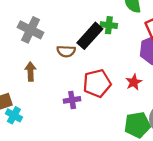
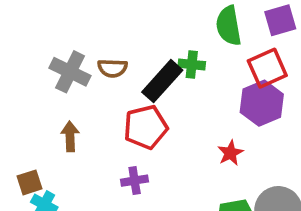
brown semicircle: (66, 51) -> (112, 68), moved
red pentagon: (97, 83) -> (146, 127), moved

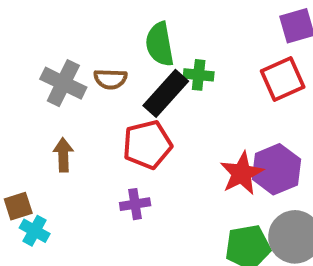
green semicircle: (229, 26) -> (160, 44), moved
purple hexagon: (262, 103) -> (276, 169), moved
red star: (230, 153) -> (242, 173), size x1.5

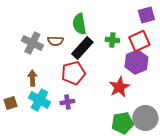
green cross: (199, 75) -> (112, 40), moved
purple hexagon: (276, 169) -> (136, 62), moved
cyan cross: (35, 231) -> (39, 100), moved, size x1.5

